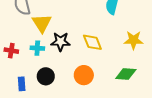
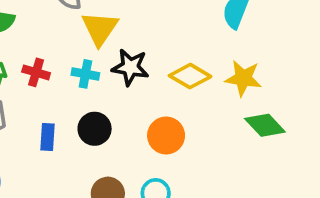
yellow star: (134, 40) -> (243, 78), moved
yellow diamond: (92, 42) -> (190, 76), turned -45
green diamond: (126, 74) -> (265, 125), moved, turned 35

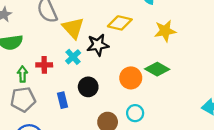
cyan cross: (85, 74) -> (73, 57), turned -35
yellow diamond: (190, 76) -> (120, 23), moved
green diamond: (265, 125) -> (157, 69), moved

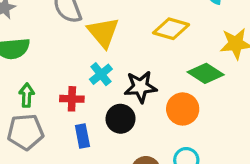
black star: (98, 45) -> (140, 87), moved
red cross: (44, 65) -> (72, 99), moved
green diamond: (157, 69) -> (206, 73), moved

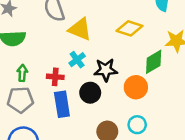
yellow triangle: (103, 32) -> (80, 29), turned -30
green diamond: (206, 73) -> (154, 62), turned -65
blue rectangle: (82, 136) -> (62, 104), size x1.5

